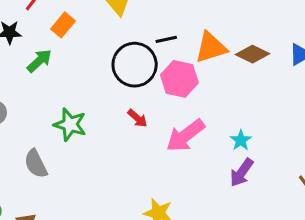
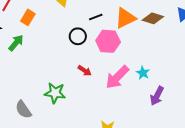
black circle: (135, 65) -> (78, 36), size x0.6
green star: (70, 125) -> (55, 93), moved
cyan star: (241, 140) -> (143, 73), moved

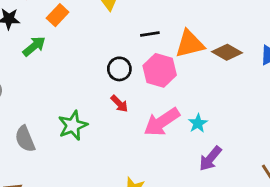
black circle: (78, 36) -> (119, 69), moved
green star: (55, 93) -> (73, 125), turned 30

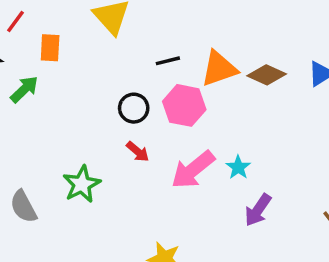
orange rectangle: (58, 15) -> (50, 48), turned -35

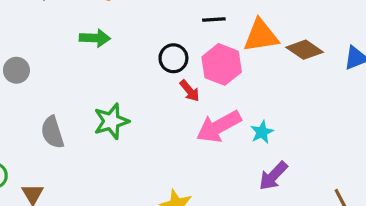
green arrow: (24, 89) -> (95, 38), moved, turned 36
red arrow: (138, 152) -> (190, 91), moved

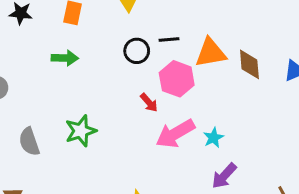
brown diamond: (305, 50) -> (249, 64), turned 52
black circle: (173, 58) -> (137, 51), moved

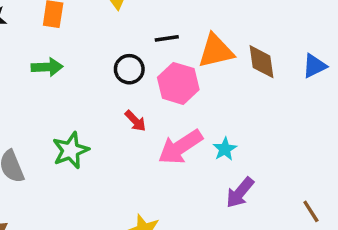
black circle: (137, 51) -> (129, 69), moved
red arrow: (149, 103) -> (135, 121), moved

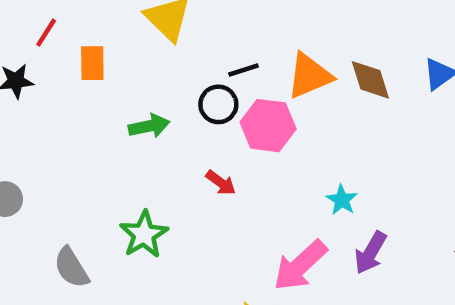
green arrow: (47, 67) -> (149, 126), moved
black circle: (129, 69) -> (218, 104), moved
pink arrow: (180, 147) -> (300, 265), moved

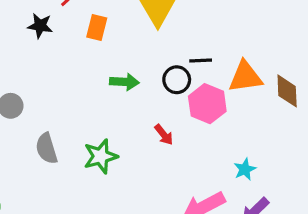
gray semicircle: (71, 268) -> (47, 148), moved

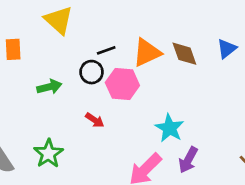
cyan star: (245, 169) -> (169, 128), size x1.5

